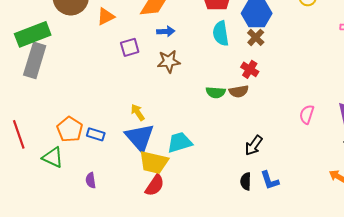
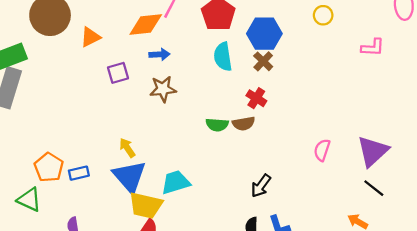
blue rectangle: (96, 134) -> (79, 173), turned -30

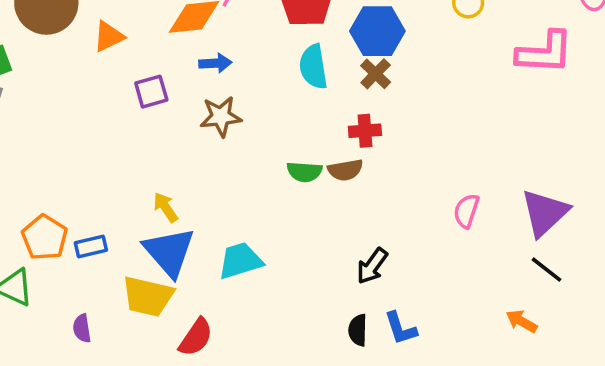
pink L-shape: (373, 47) -> (545, 52), size x1.6
red cross: (256, 98) -> (365, 131), turned -36
yellow trapezoid: (146, 205) -> (148, 296), moved

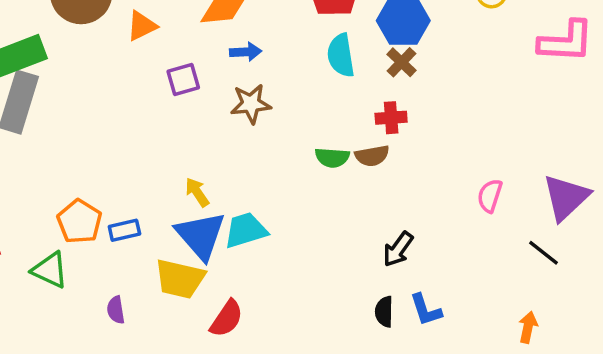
cyan trapezoid: (240, 261) -> (246, 230), moved
black line: (546, 270) -> (544, 253), moved
orange arrow: (522, 321) -> (528, 327), moved, turned 72

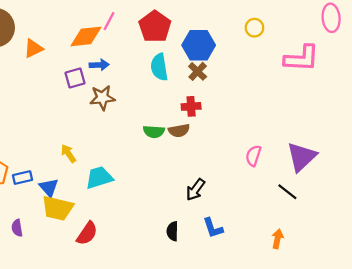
purple square: (183, 80) -> (75, 78), moved
blue triangle: (201, 235) -> (49, 187), moved, size x0.6
black semicircle: (384, 312) -> (172, 231), moved

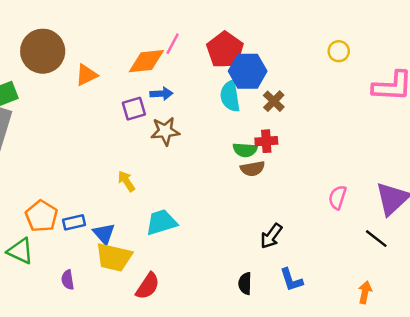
blue hexagon: (199, 45) -> (248, 71), moved
green semicircle: (154, 132) -> (245, 150), moved
yellow arrow: (68, 154) -> (126, 181), moved

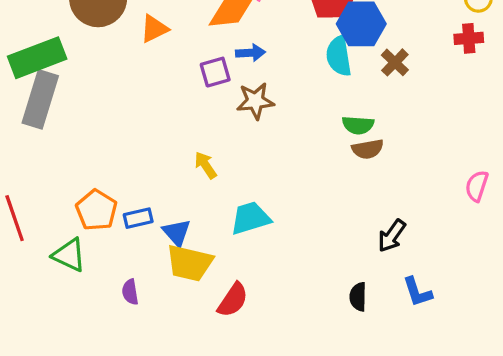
red cross: (266, 141) -> (469, 38), moved

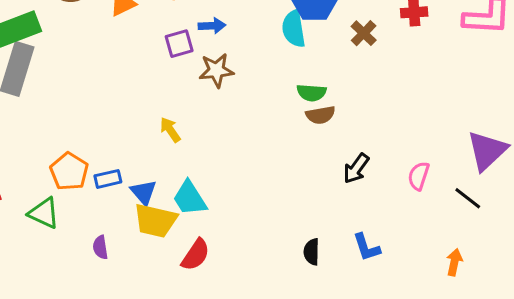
brown cross: (395, 62) -> (364, 33), moved
pink semicircle: (477, 186) -> (419, 176), moved
cyan trapezoid: (250, 218) -> (190, 198), moved, turned -105
black arrow: (392, 236) -> (356, 168), moved

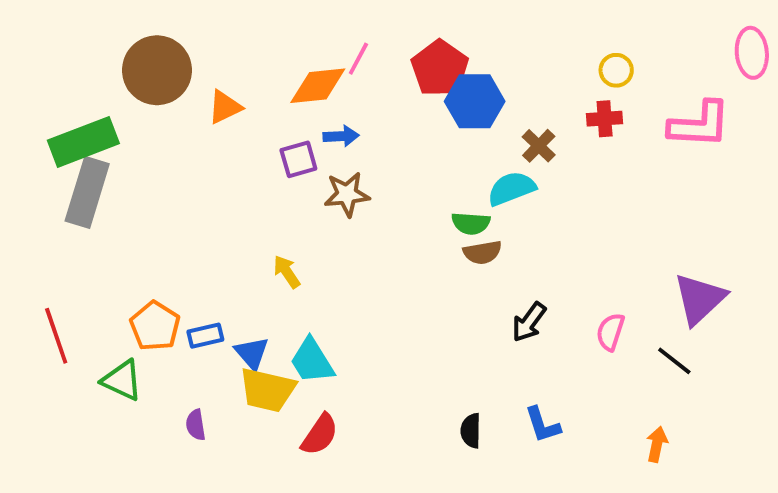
cyan semicircle: (294, 29) -> (512, 188), moved, turned 78

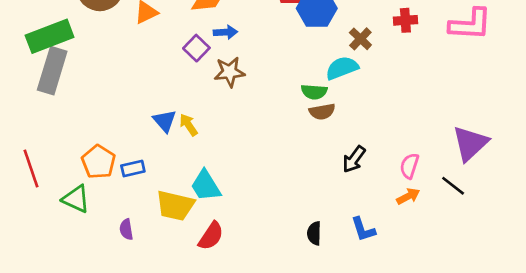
purple square: (298, 159) -> (196, 48), turned -30
blue triangle: (252, 353) -> (165, 121), moved
orange arrow: (657, 444) -> (408, 196), moved, turned 50

